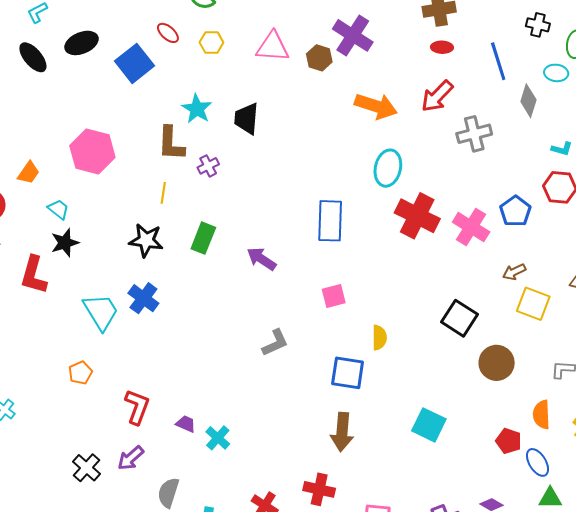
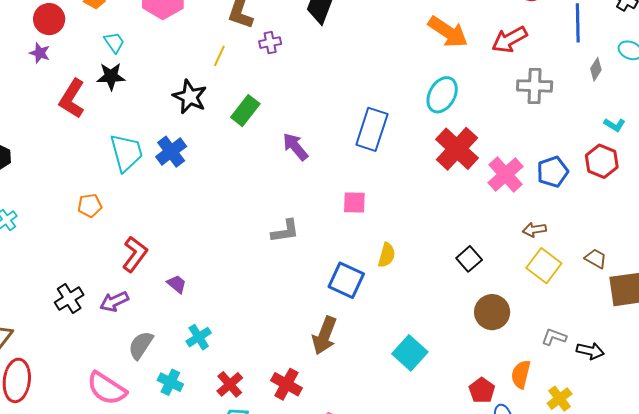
gray diamond: (528, 101) -> (596, 69), size x0.7
black square: (460, 318) -> (469, 259), size x0.7
cyan cross: (218, 438) -> (199, 337), moved

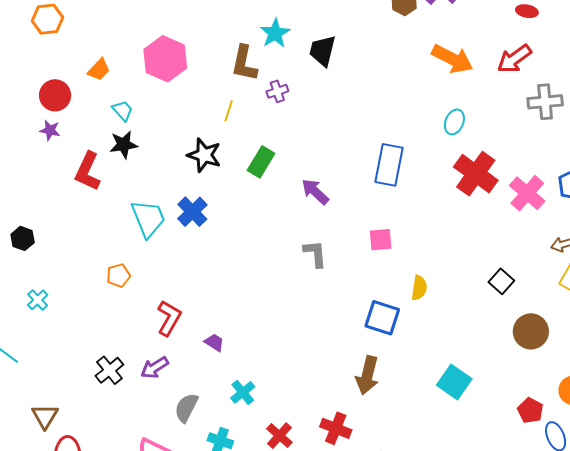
cyan ellipse: (442, 95) -> (454, 122), size x0.7
gray L-shape: (285, 231) -> (315, 254), moved, turned -80

